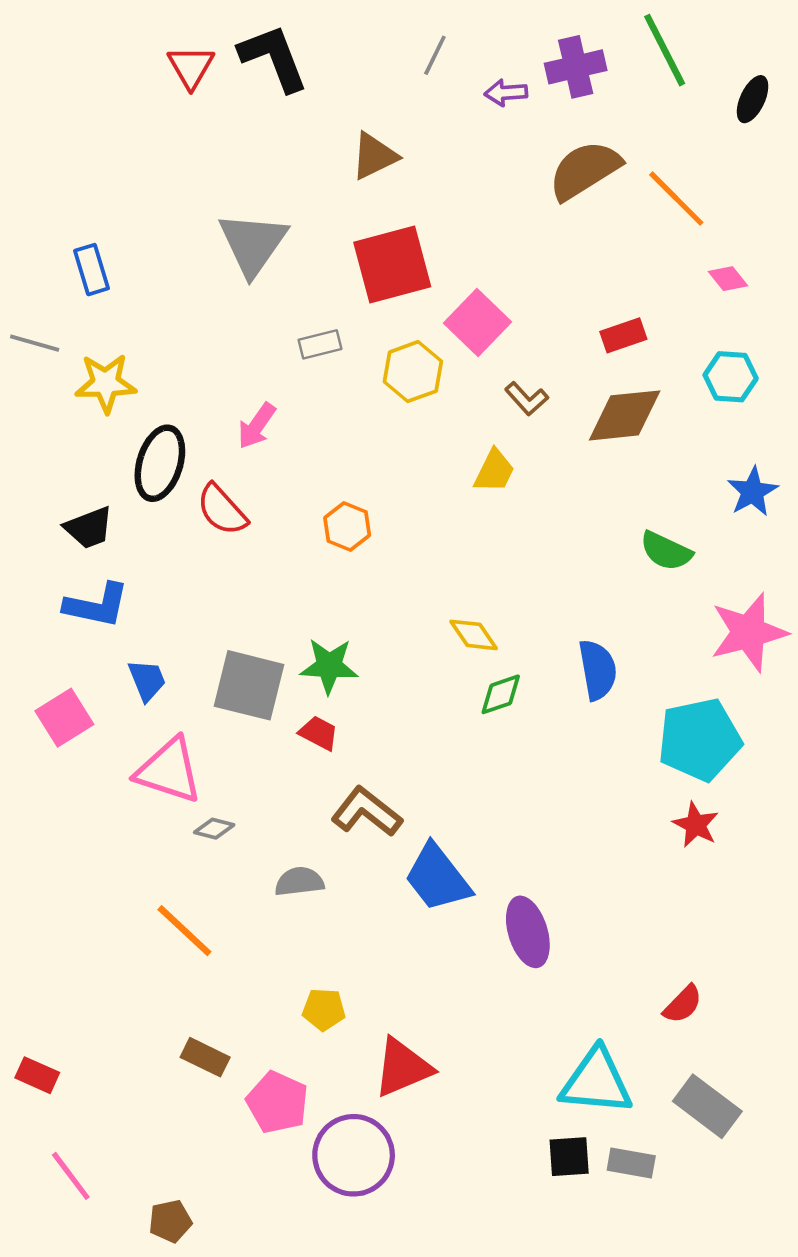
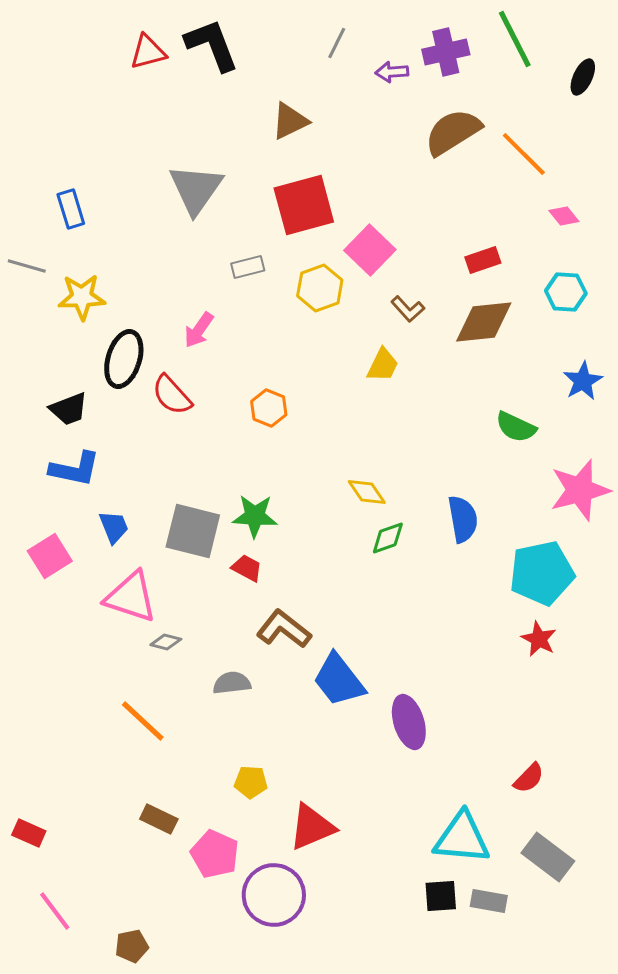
red triangle: (191, 67) -> (148, 52), turned 45

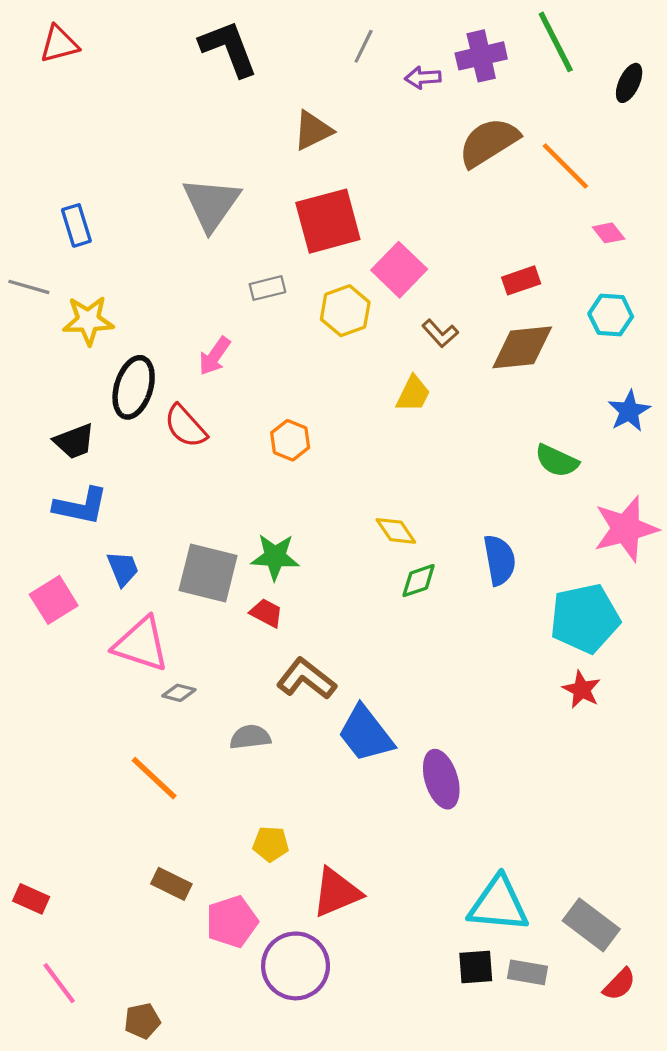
red triangle: (148, 52) -> (59, 44), moved
red semicircle: (529, 778) -> (619, 984), moved
pink pentagon: (215, 854) -> (232, 922), turned 30

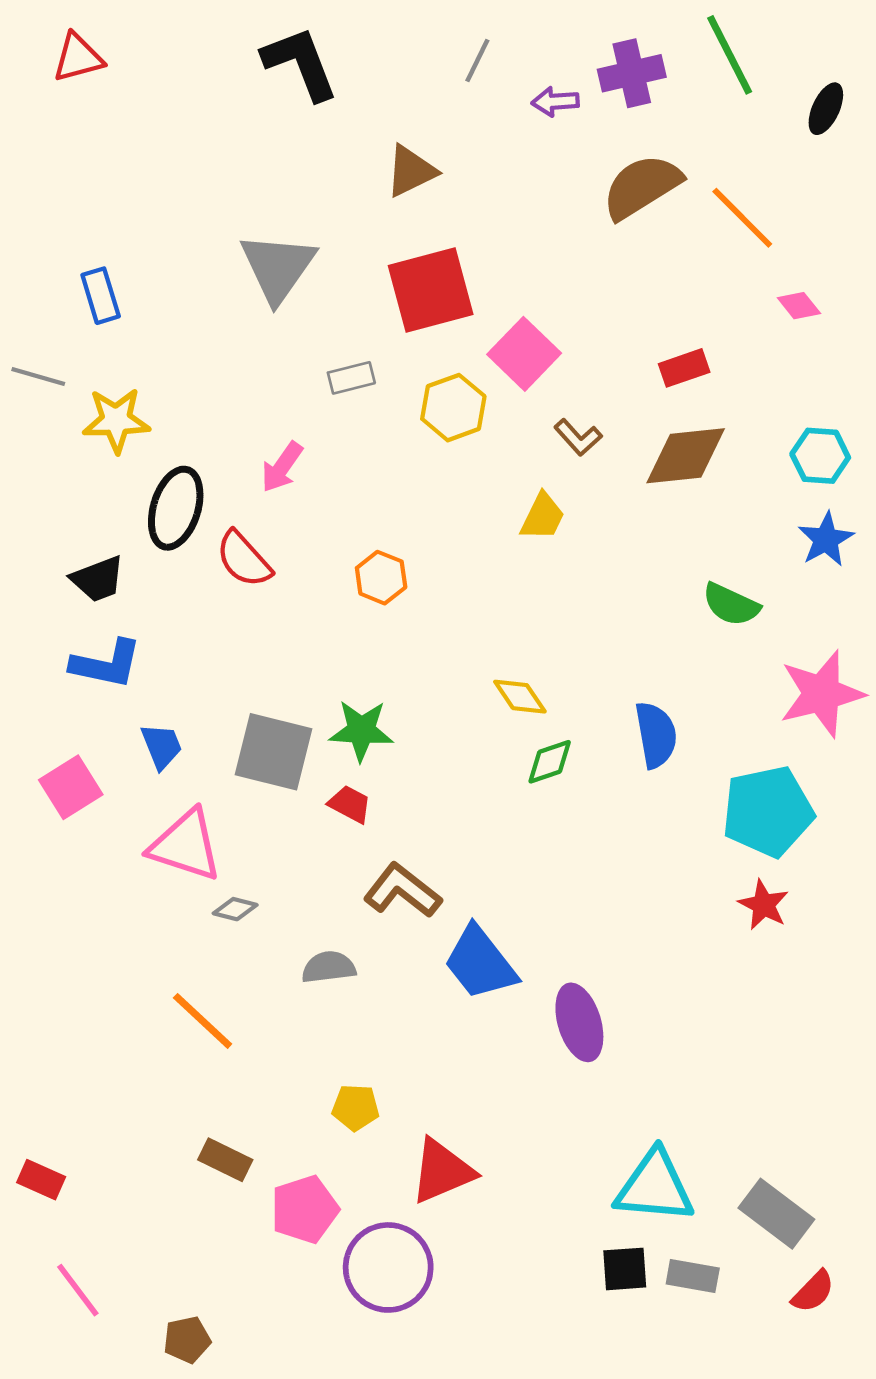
cyan hexagon: (611, 315) -> (820, 456), moved

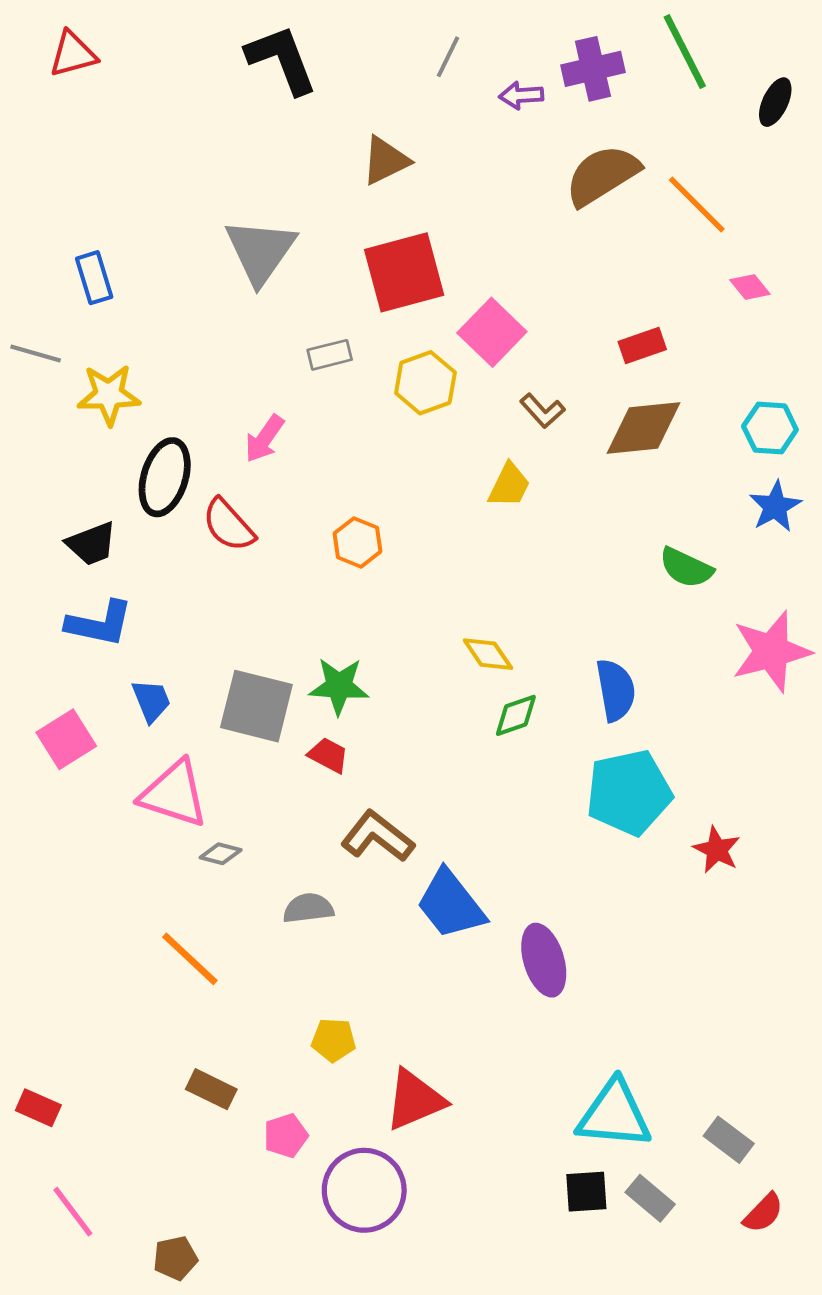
cyan pentagon: (768, 811) -> (629, 793), moved
pink pentagon: (305, 1209) -> (286, 1136), size x0.7
gray rectangle: (776, 1214) -> (729, 1140), size x0.7
gray rectangle: (693, 1276) -> (650, 1198), turned 30

